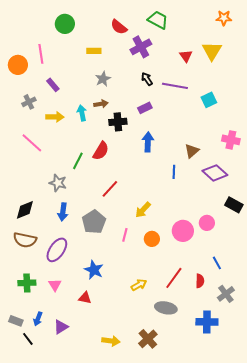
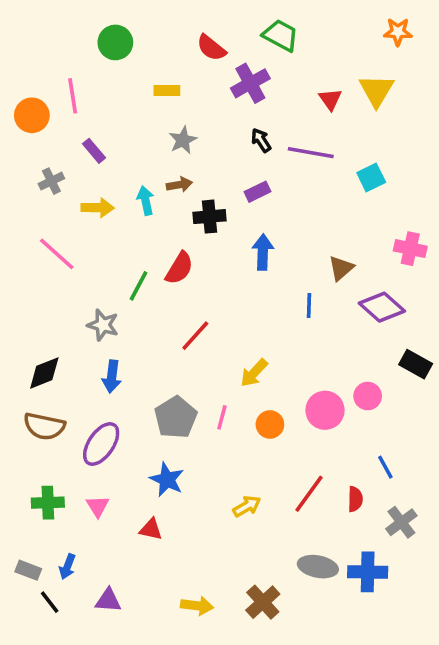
gray pentagon: (94, 222) -> (176, 417), moved
gray ellipse: (166, 308) -> (318, 567), moved
purple triangle: (61, 327) -> (108, 600), moved, turned 35

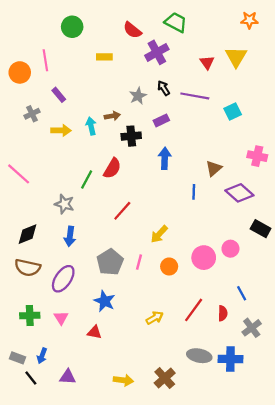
gray star: (183, 140) -> (138, 96), moved
pink line: (57, 254) -> (19, 174), moved

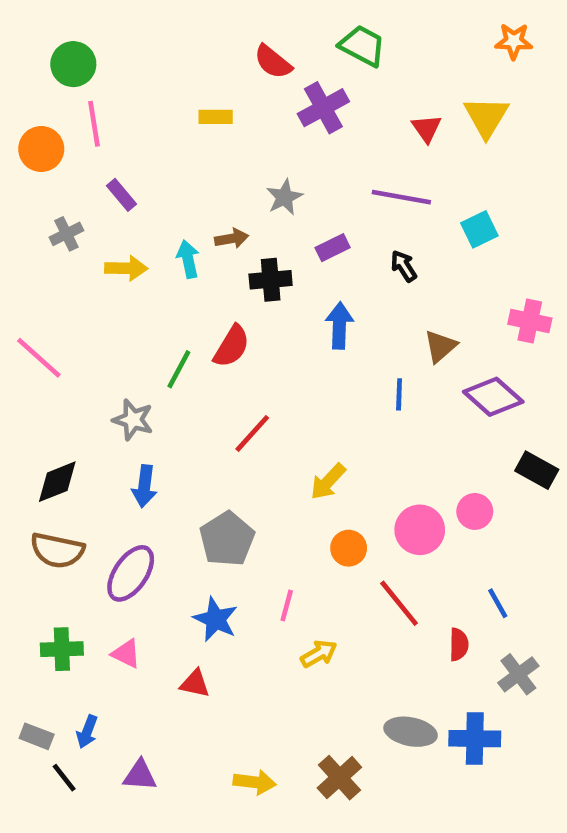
green circle: (72, 27) -> (73, 64), moved
black arrow: (164, 88) -> (404, 266), moved
pink line: (139, 262) -> (287, 606), moved
red line: (194, 310) -> (399, 603), moved, turned -75
pink triangle: (61, 318) -> (126, 654), turned -32

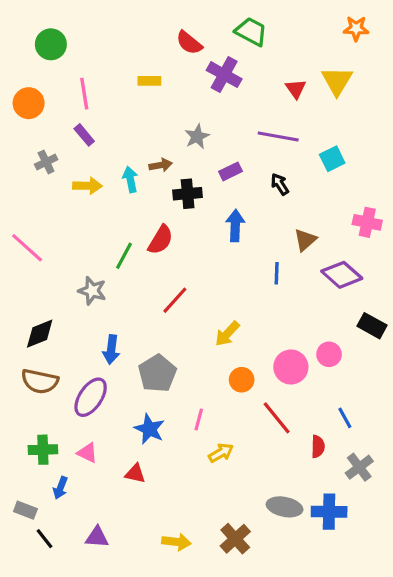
purple cross: (323, 108) -> (224, 75), turned -32
pink line: (94, 124) -> (84, 94), moved
blue arrow: (144, 486) -> (111, 350), moved
blue arrow: (87, 732) -> (60, 488), moved

